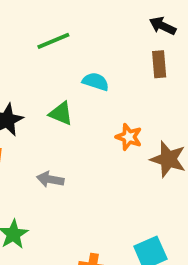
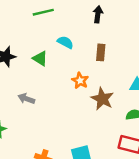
black arrow: (163, 26) -> (98, 14), moved, turned 63
brown rectangle: (159, 64) -> (101, 52), moved

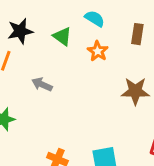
orange star: (80, 81) -> (98, 51), moved
brown star: (102, 99) -> (135, 91), turned -30

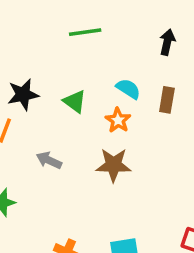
cyan semicircle: (95, 19) -> (128, 89), moved
brown star: (135, 91) -> (113, 165), moved

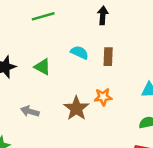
orange star: (118, 120) -> (103, 97), moved, turned -30
brown star: (113, 165) -> (76, 108), turned -30

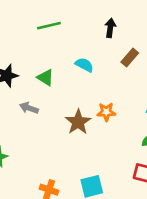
brown rectangle: (108, 57) -> (130, 58), moved, turned 36
gray arrow: (30, 111) -> (29, 108), moved

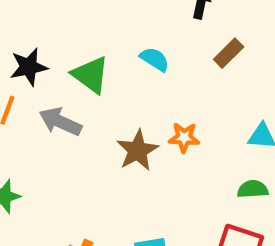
green triangle: (45, 78) -> (91, 75), size x1.4
gray arrow: (29, 108) -> (60, 122), size x1.4

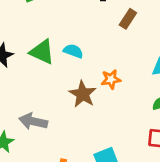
cyan semicircle: (155, 59) -> (73, 51), moved
gray arrow: (60, 122) -> (33, 121), moved

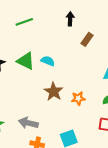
orange star: (111, 79) -> (78, 98), moved
gray arrow: (33, 121) -> (28, 123), moved

